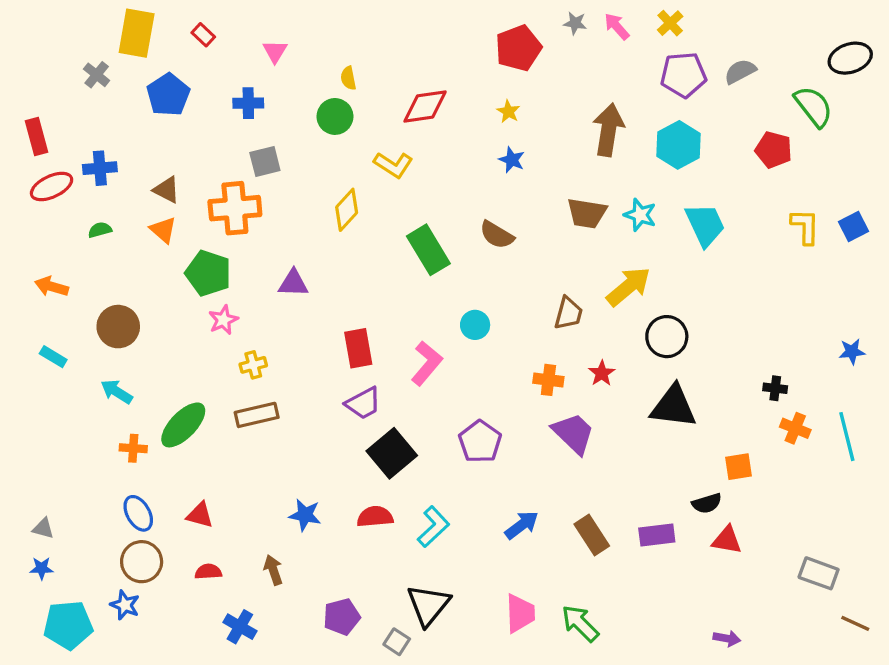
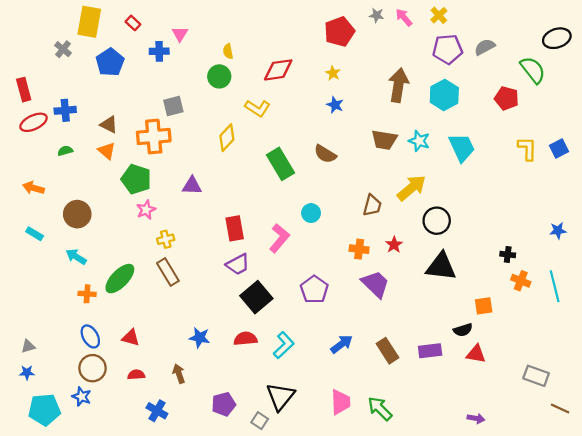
blue cross: (248, 103) -> (159, 51), moved
brown rectangle: (257, 415) -> (168, 272), turned 72
gray triangle: (43, 528) -> (28, 346), turned -32

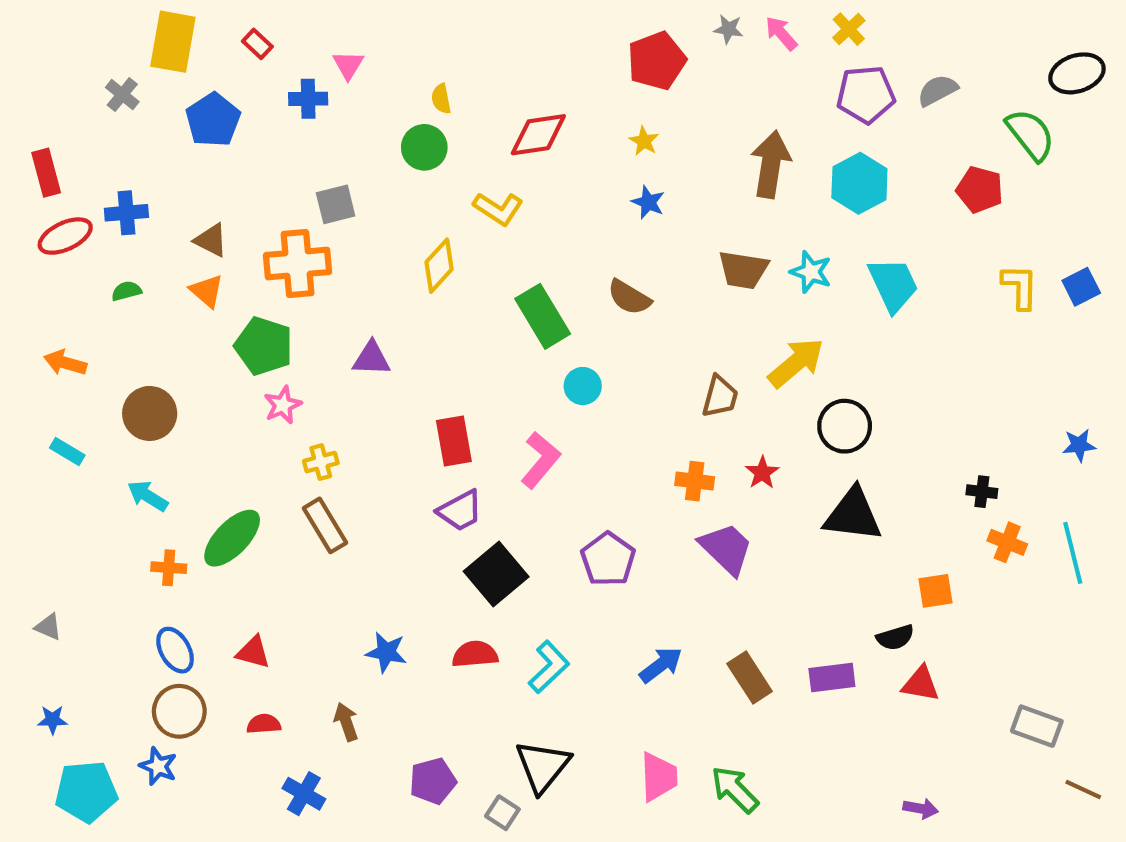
cyan circle: (311, 213) -> (583, 386), moved
gray triangle: (28, 346) -> (48, 627), moved, turned 40

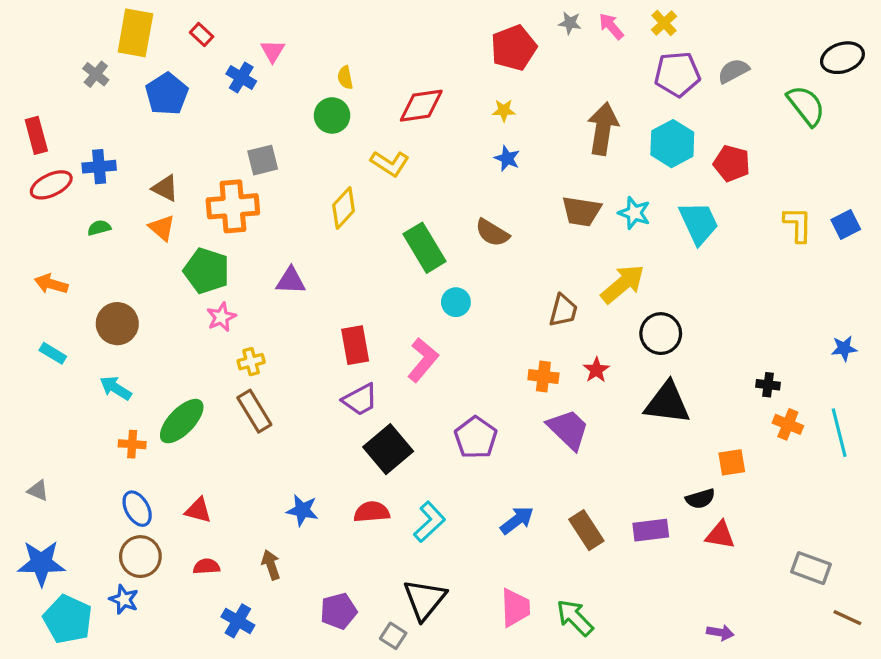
blue cross: (308, 99) -> (241, 78), turned 32
yellow star: (644, 141) -> (504, 111), turned -30
red pentagon: (980, 190) -> (732, 163), moved
blue star: (53, 720) -> (41, 563), size x2.0
cyan pentagon: (86, 792) -> (68, 619), turned 30

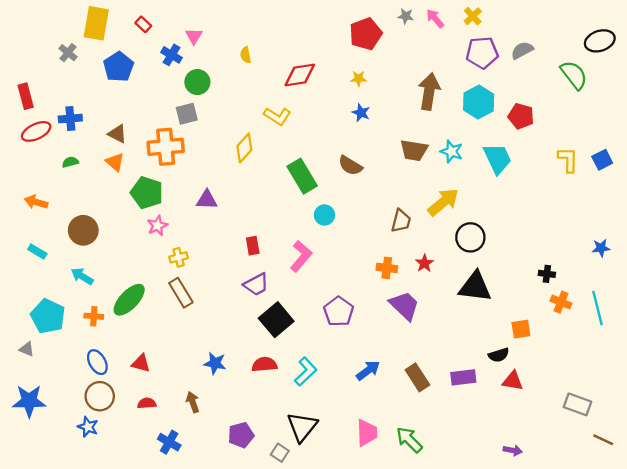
green circle: (332, 115) -> (197, 82), moved
red rectangle: (355, 345) -> (253, 246), size x0.7
cyan pentagon: (68, 619) -> (48, 316), moved

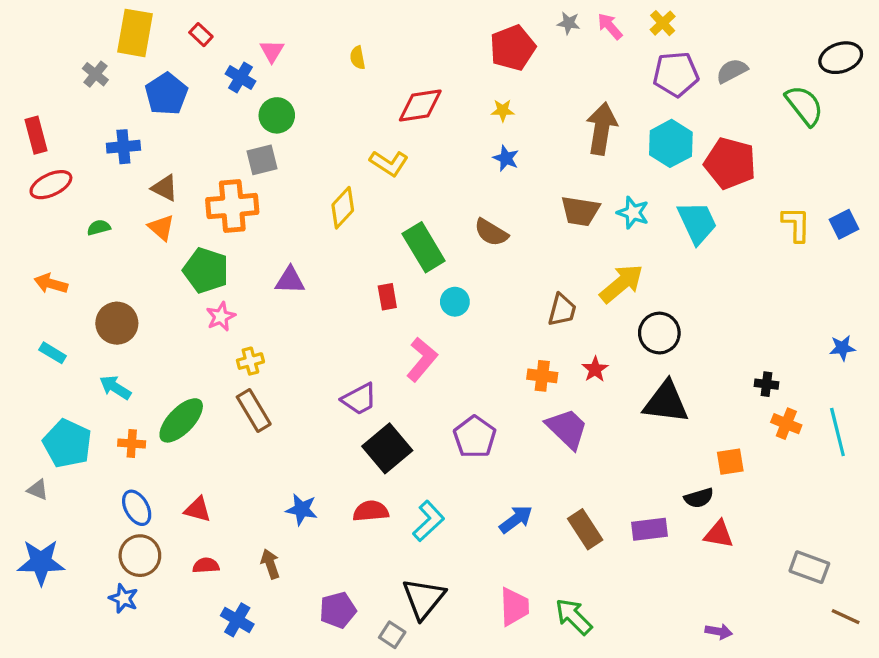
yellow semicircle: (246, 55) -> (358, 58), moved
red pentagon: (521, 116) -> (730, 163), size x1.4
blue cross: (70, 119) -> (123, 147), moved
red rectangle: (253, 246) -> (387, 297), moved

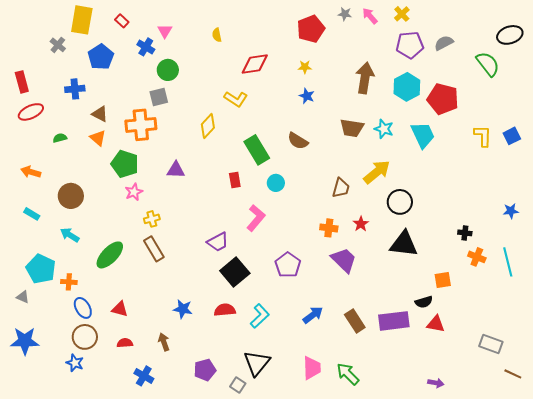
orange cross: (132, 443) -> (69, 282), moved
purple rectangle: (649, 529) -> (394, 321), size x1.4

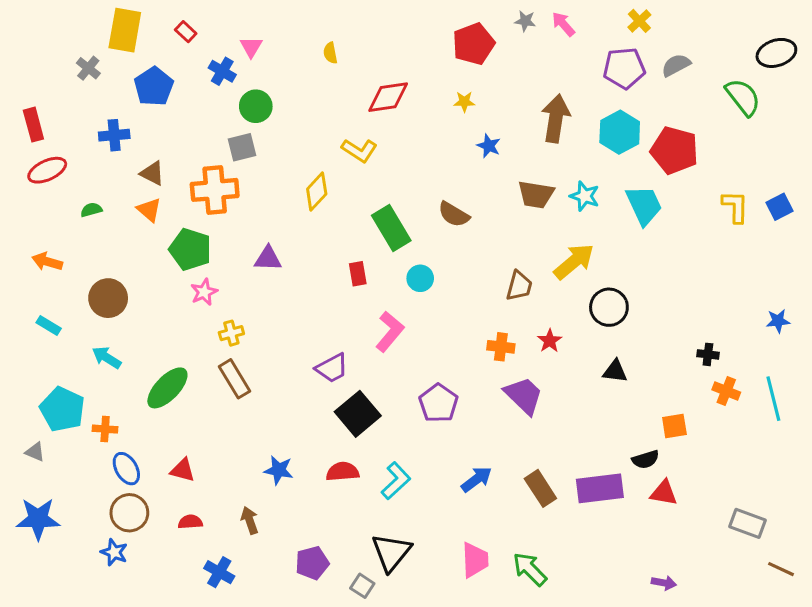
yellow cross: (402, 14) -> (639, 21), moved
blue star: (307, 96) -> (489, 146), moved
black triangle: (404, 244) -> (615, 371), size x0.6

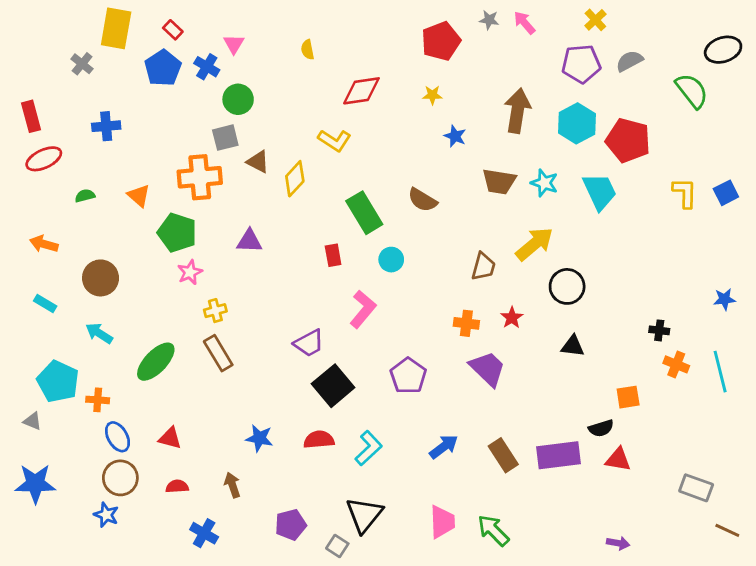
blue pentagon: (154, 86) -> (163, 68), moved
brown triangle: (152, 173) -> (258, 162), moved

